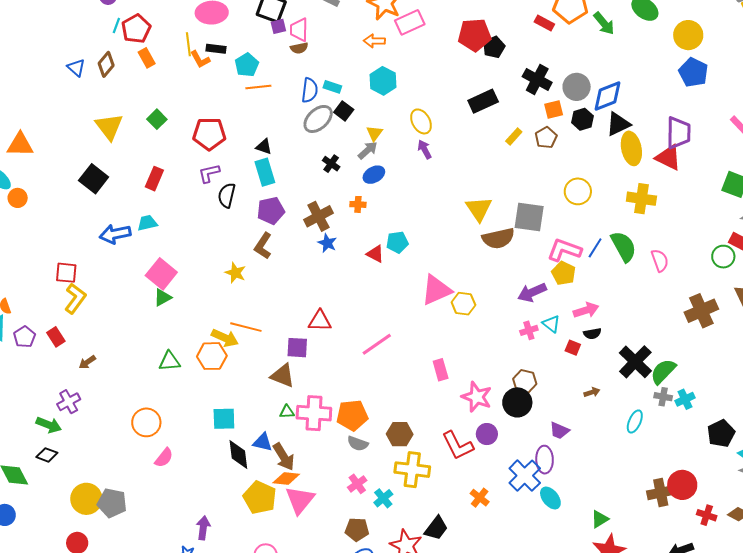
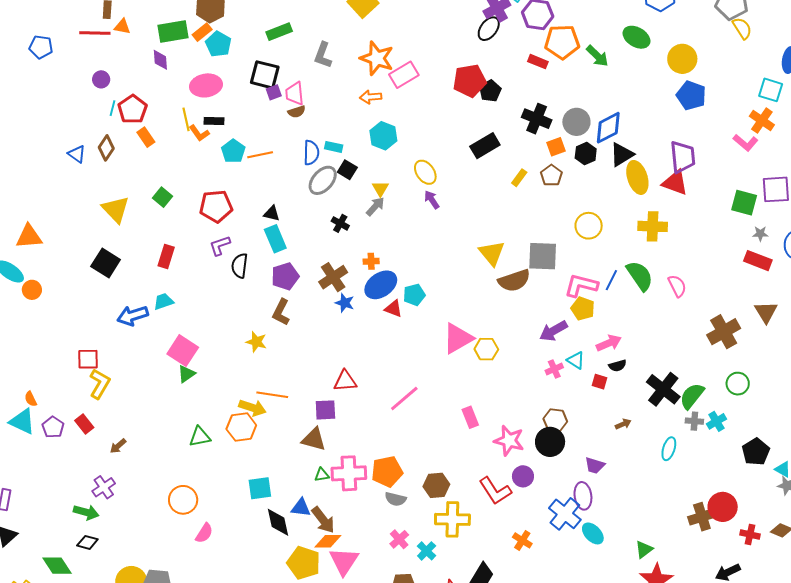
cyan pentagon: (247, 65) -> (233, 151), moved
blue ellipse: (374, 175) -> (381, 285), moved, size x1.5
green circle: (723, 257) -> (738, 384), moved

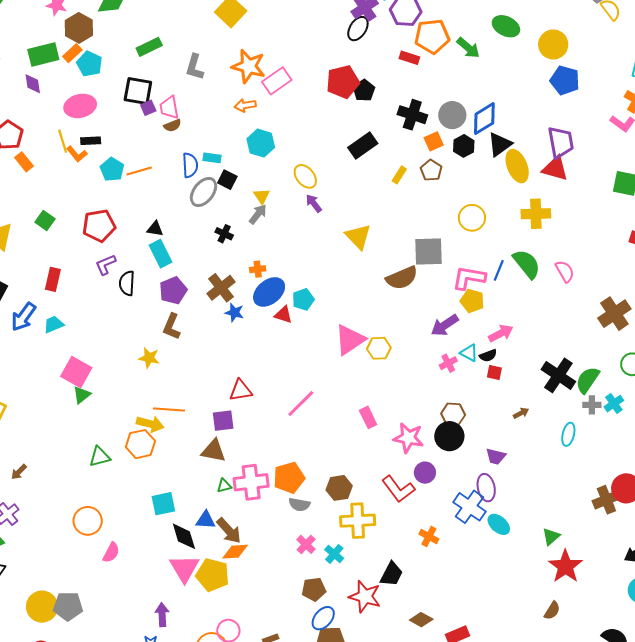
yellow triangle: (492, 253) -> (358, 237), moved
blue arrow: (133, 316) -> (23, 317), moved, turned -32
black semicircle: (618, 366) -> (488, 356), moved
pink triangle: (344, 561) -> (184, 568), moved

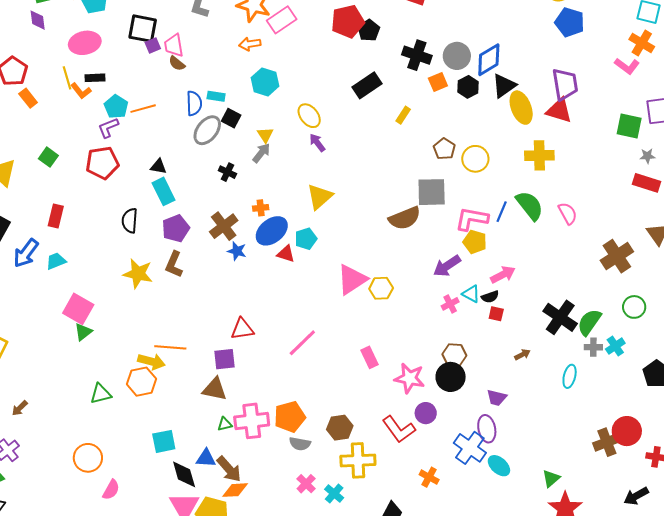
brown semicircle: (172, 125) -> (177, 63), turned 60
brown pentagon: (431, 170) -> (444, 149), moved
yellow triangle: (358, 237) -> (320, 197), moved, turned 32
purple L-shape: (106, 265) -> (108, 128), moved
yellow star: (149, 358) -> (138, 274), moved, size x1.4

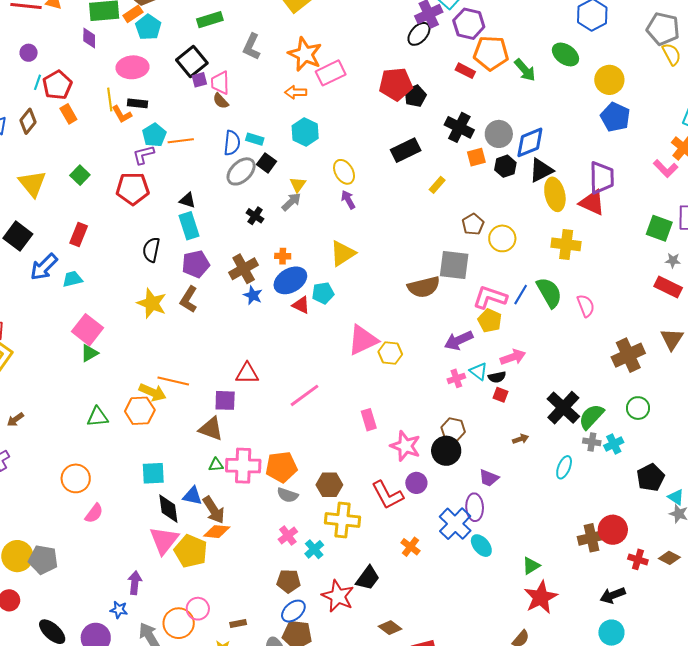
black square: (143, 29) -> (192, 62), turned 32

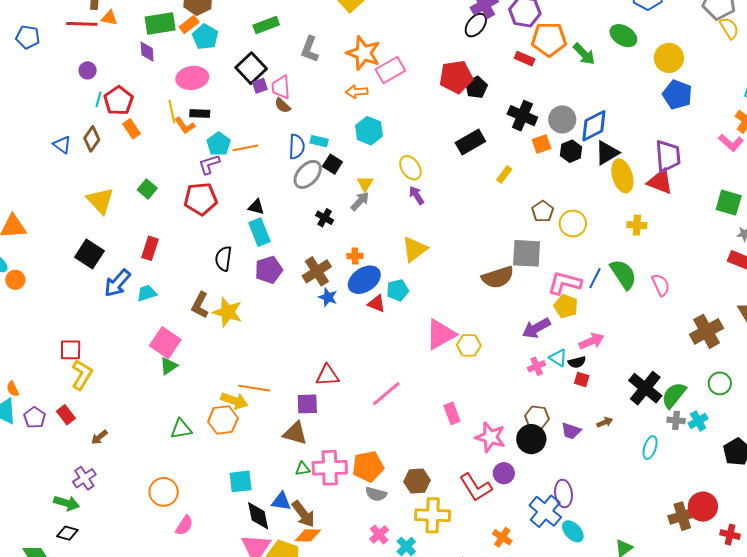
yellow cross: (566, 244) -> (637, 225), size x0.7
brown L-shape: (189, 299) -> (200, 305), moved
purple trapezoid: (489, 478) -> (571, 431), moved

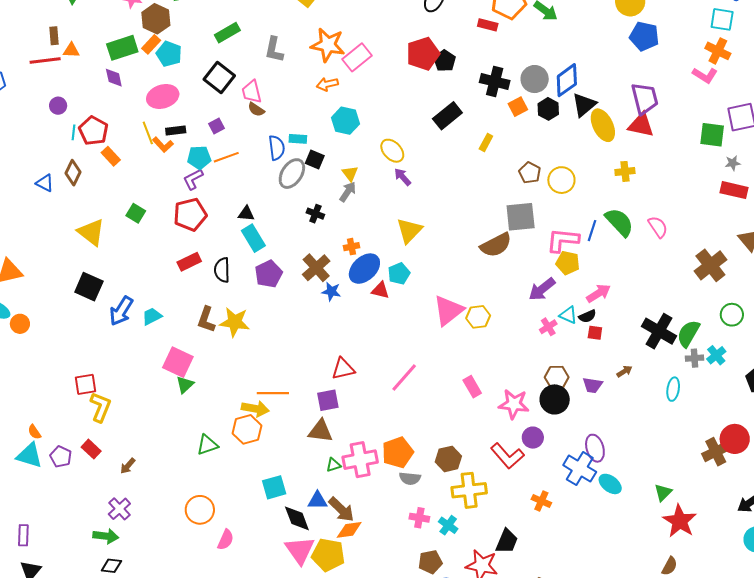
purple square: (260, 86) -> (216, 126), moved
cyan pentagon: (219, 144) -> (199, 158), turned -30
red rectangle: (150, 248) -> (189, 262), moved, turned 55
pink cross: (379, 534) -> (419, 518), turned -30

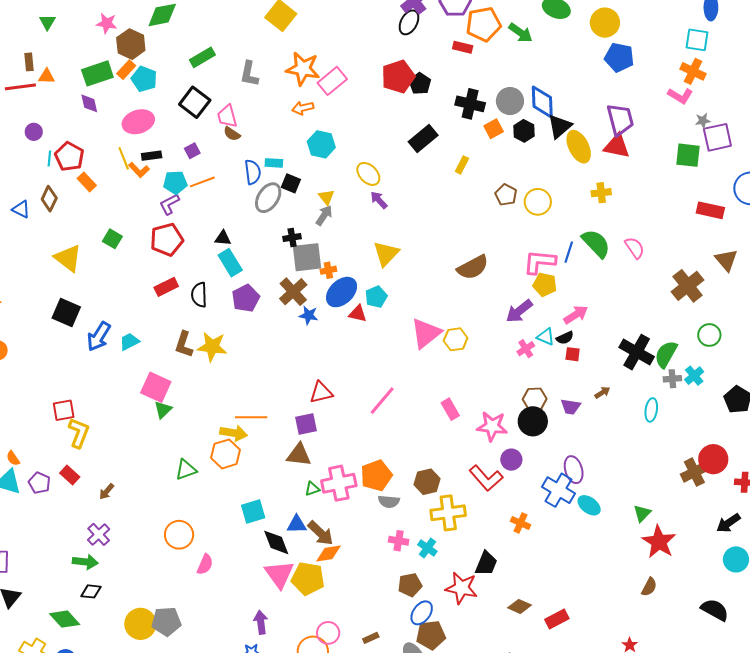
blue diamond: (567, 80) -> (542, 102), turned -56
gray star: (733, 163) -> (703, 121), moved
black cross: (315, 214) -> (292, 238), turned -30
gray square: (521, 217) -> (307, 257), moved

